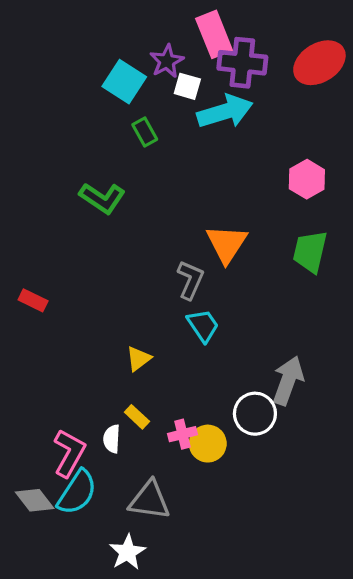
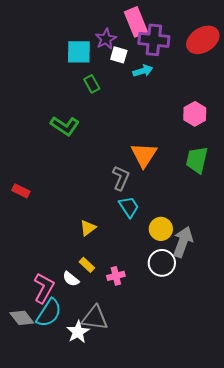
cyan square: (124, 82) -> (79, 52), turned -32
cyan arrow: (225, 112) -> (143, 71), size x0.6
white semicircle: (112, 439) -> (71, 279), turned -54
yellow circle: (208, 444) -> (161, 229), moved
white star: (127, 552) -> (78, 332), moved

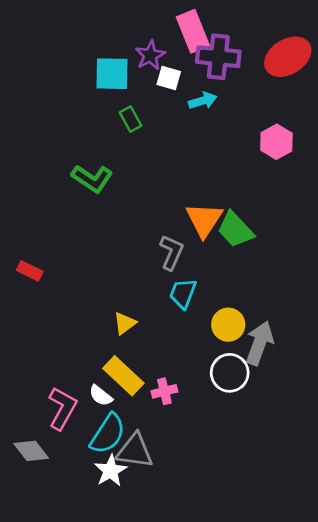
pink hexagon: (195, 114) -> (276, 142), moved
green trapezoid: (197, 160) -> (235, 230), moved, turned -56
cyan trapezoid: (129, 207) -> (183, 293), turned -125
yellow rectangle: (87, 265) -> (123, 376), size x1.8
cyan semicircle: (49, 313) -> (108, 434), moved

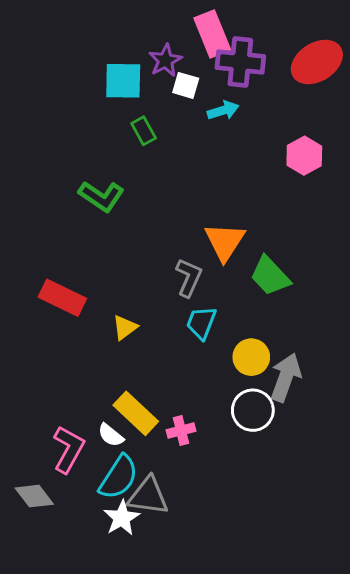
green trapezoid: (235, 230) -> (270, 276), moved
red rectangle: (30, 271) -> (62, 298), moved, size x1.6
yellow triangle: (125, 323) -> (125, 327), moved

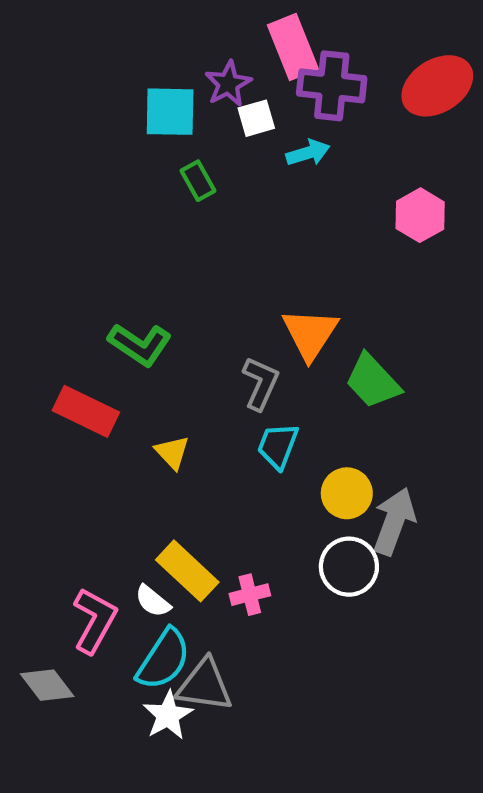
white square: (186, 85) -> (256, 118), turned -32
green L-shape: (101, 196) -> (140, 345), moved
yellow triangle: (125, 327) -> (172, 452), turned -36

